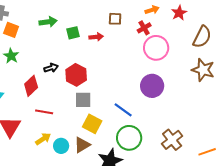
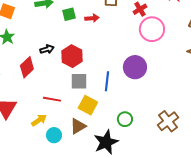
purple circle: (152, 86) -> (135, 67), moved
blue line: (123, 110) -> (107, 81), moved, turned 60
red line: (44, 112) -> (52, 99), moved
green circle: (129, 138) -> (125, 119), size x0.6
cyan circle: (61, 146) -> (54, 135), moved

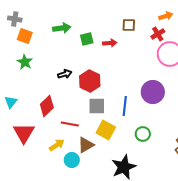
red diamond: (27, 67) -> (47, 106), moved
green circle: (125, 119) -> (143, 134), moved
brown triangle: (78, 126) -> (86, 145), moved

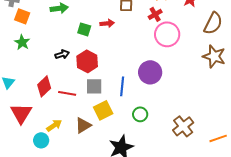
green square: (87, 39) -> (84, 29), moved, turned 32
red line: (70, 124) -> (67, 93), moved
yellow square: (106, 130) -> (103, 110), turned 36
cyan circle: (72, 160) -> (41, 140), moved

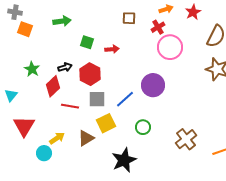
red arrow: (107, 23) -> (112, 49), moved
green star: (22, 42) -> (32, 69), moved
red diamond: (44, 86) -> (53, 86), moved
blue line: (122, 86) -> (125, 99), turned 42

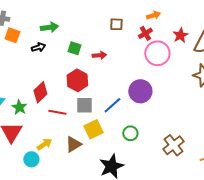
red star: (193, 12) -> (180, 35), moved
black arrow: (65, 67) -> (38, 47), moved
green star: (32, 69) -> (19, 107), moved

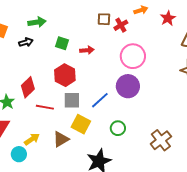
red cross: (145, 33) -> (121, 25), moved
red star: (180, 35) -> (168, 18), moved
pink circle: (157, 53) -> (133, 56), moved
yellow square: (93, 129) -> (81, 124), turned -36

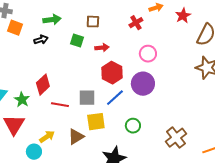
brown square: (104, 19) -> (93, 22), moved
pink circle: (133, 56) -> (148, 54), size x0.7
red hexagon: (65, 75) -> (112, 73), moved
yellow square: (81, 124) -> (96, 122), turned -36

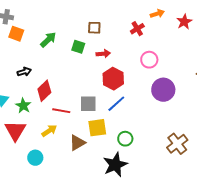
green arrow: (52, 20) -> (48, 40), moved, turned -36
black arrow: (41, 40) -> (24, 72), moved
purple circle: (143, 84) -> (163, 90), moved
green circle: (133, 126) -> (125, 139), moved
yellow arrow: (47, 137) -> (49, 131), moved

